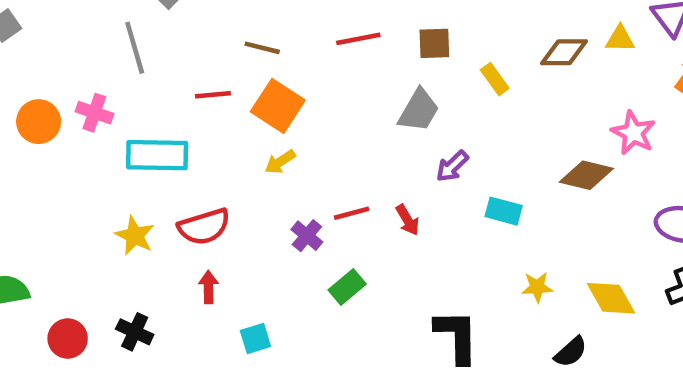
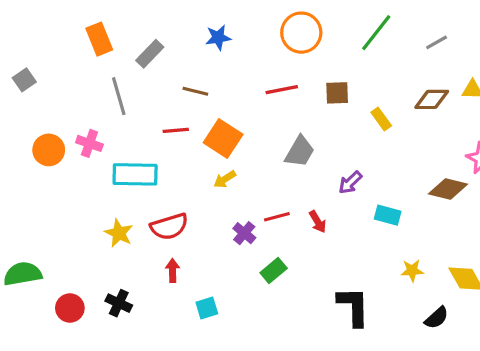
brown line: (262, 48) -> (195, 91), moved
gray trapezoid: (419, 110) -> (300, 152), moved

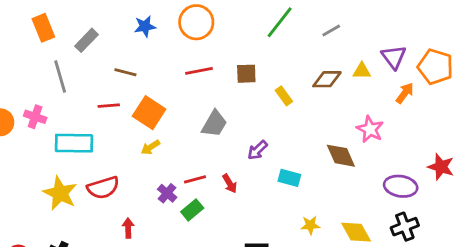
orange circle: (301, 33) -> (196, 22), moved
brown diamond: (448, 189) -> (341, 156), turned 52
yellow star: (119, 233) -> (60, 193), size x1.4
red arrow: (173, 271) -> (128, 228), moved
green rectangle: (274, 271) -> (192, 210), moved

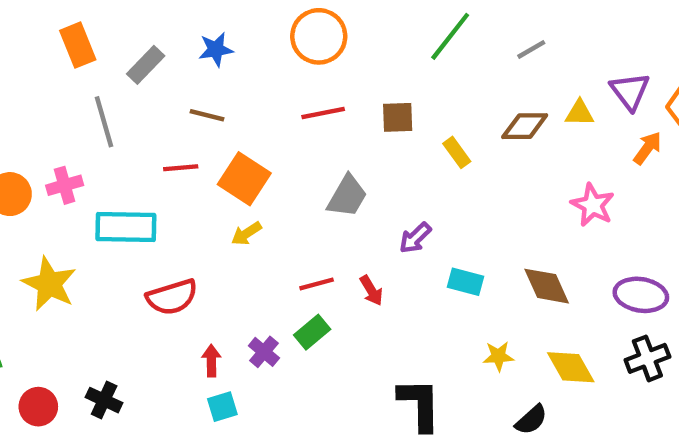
blue star: (145, 26) -> (216, 49), moved
pink cross: (35, 117) -> (65, 185), turned -35
brown diamond: (341, 156) -> (547, 286), moved
yellow star: (60, 193) -> (49, 284), moved
purple cross: (167, 193) -> (264, 352), moved

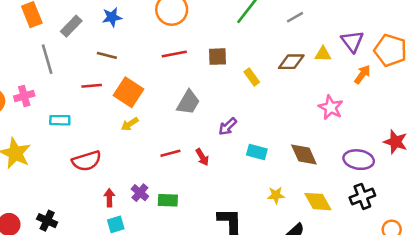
cyan rectangle: (126, 227) -> (60, 120), size x0.6
green rectangle: (312, 332) -> (168, 200), moved, turned 42

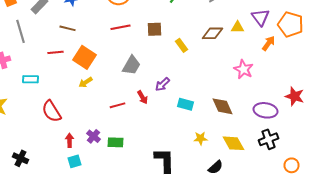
red arrow: (202, 157) -> (142, 97), moved
red semicircle: (87, 161) -> (52, 111), turned 75

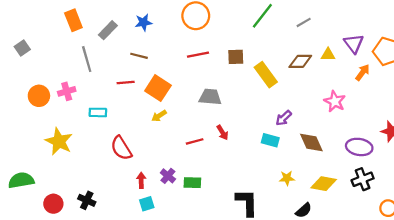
yellow rectangle: (182, 45) -> (266, 75), size x1.6
gray trapezoid: (132, 65) -> (210, 97), turned -115
purple arrow: (162, 84) -> (284, 118), moved
yellow diamond: (234, 143) -> (324, 184), turned -50

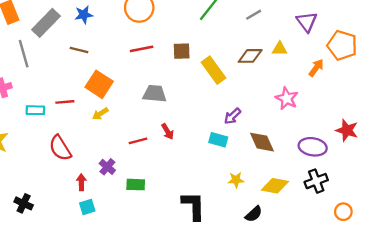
gray rectangle: (108, 30) -> (46, 23), size x1.4
purple triangle: (354, 44) -> (307, 22), moved
red line: (126, 82) -> (65, 102), moved
purple cross: (168, 176) -> (107, 167), moved

